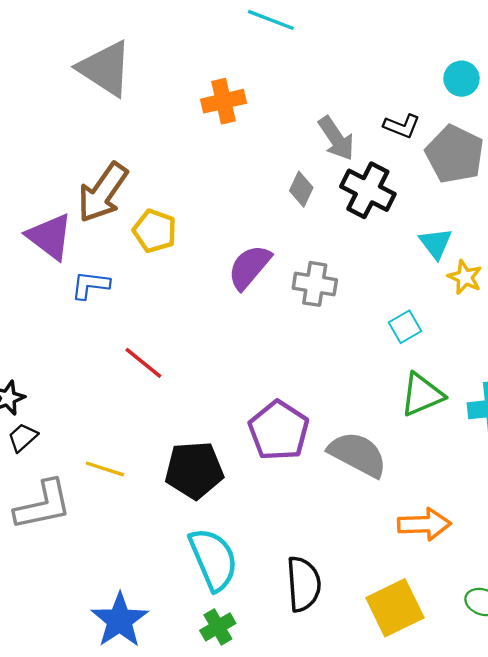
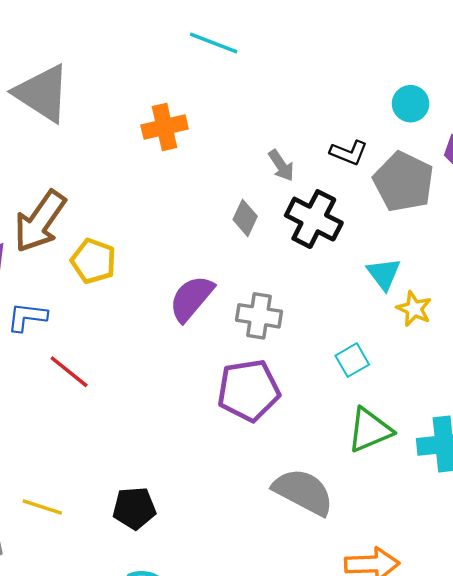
gray arrow: (336, 138) -> (281, 165), size x0.7
red line: (143, 363) -> (69, 372), moved
purple pentagon: (279, 431) -> (249, 390), moved, turned 30
black pentagon: (194, 470) -> (134, 508), size x0.7

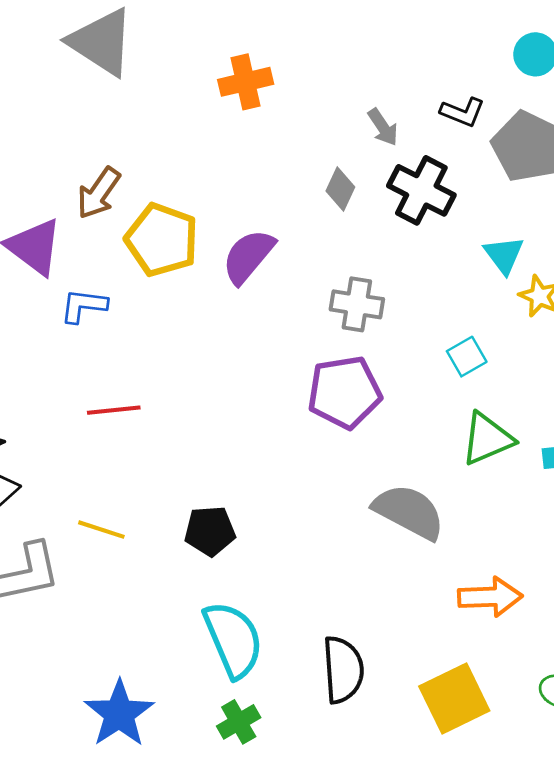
brown arrow: (40, 221) -> (99, 193), size x0.7
yellow pentagon: (93, 261) -> (162, 240), size x1.4
purple semicircle: (191, 298) -> (248, 256), moved
red line: (69, 372) -> (114, 410), moved, turned -45

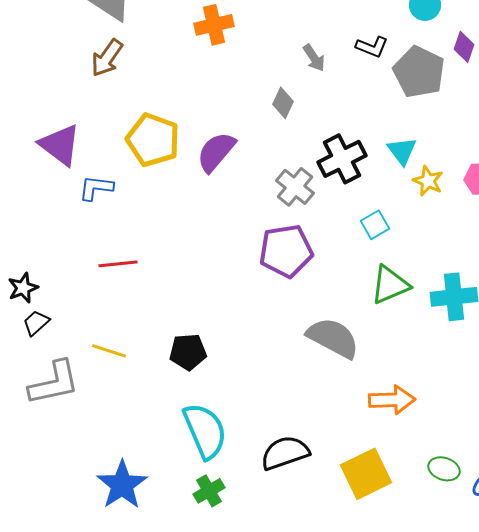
black cross: (421, 190) -> (342, 159), moved, turned 36
brown arrow: (99, 193) -> (107, 58), moved
gray cross: (357, 304) -> (295, 187), turned 30
black semicircle: (343, 670) -> (285, 453), turned -105

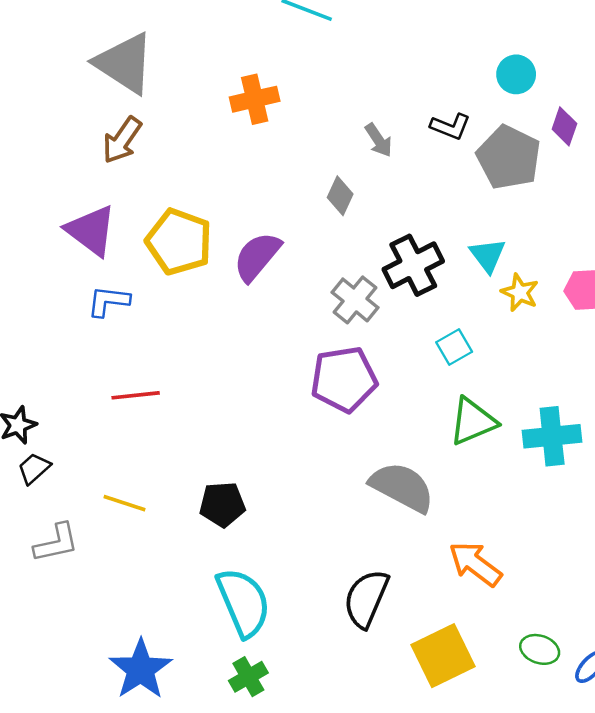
purple triangle: (60, 145) -> (91, 231), moved
gray L-shape: (54, 383) -> (56, 543), size x0.7
orange arrow: (392, 400) -> (475, 564), turned -141
black semicircle: (285, 453) -> (366, 599), moved, turned -48

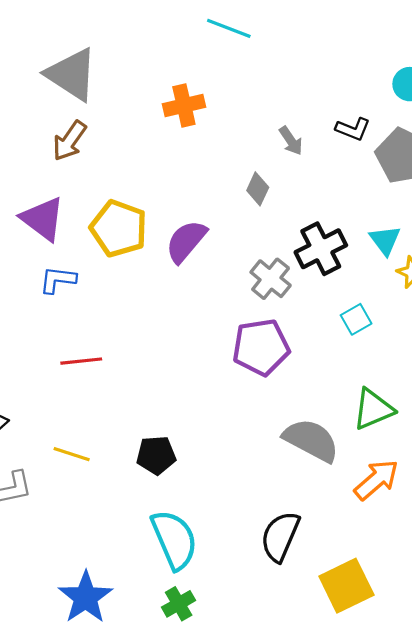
green triangle: (473, 421) -> (373, 409), moved
orange arrow: (475, 564) -> (376, 480), moved, turned 102

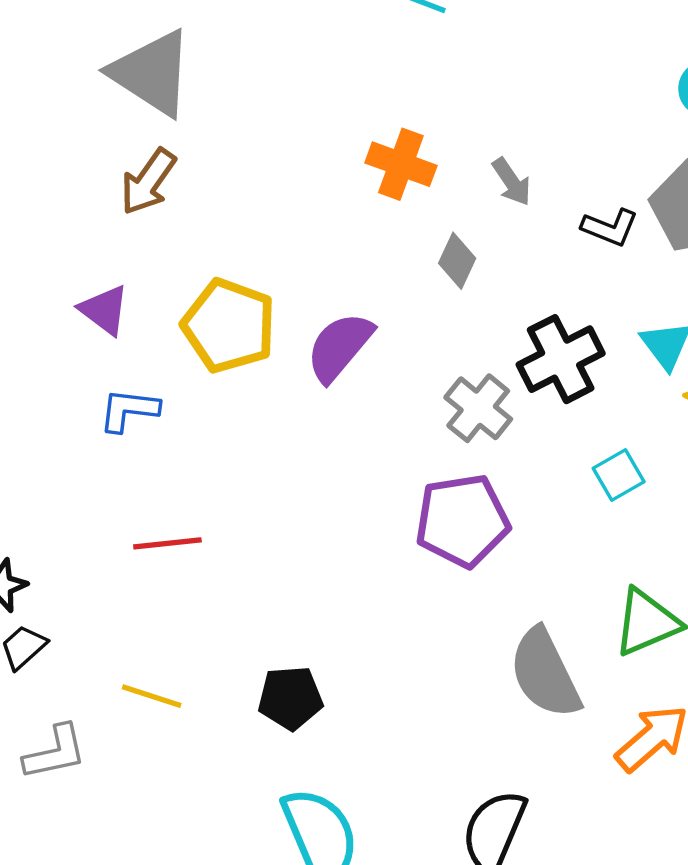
orange cross: (184, 105) -> (401, 164), moved, turned 33
black L-shape: (353, 129) -> (610, 227), moved
purple triangle: (43, 219) -> (104, 310), size x0.7
gray semicircle: (311, 440) -> (545, 673), turned -144

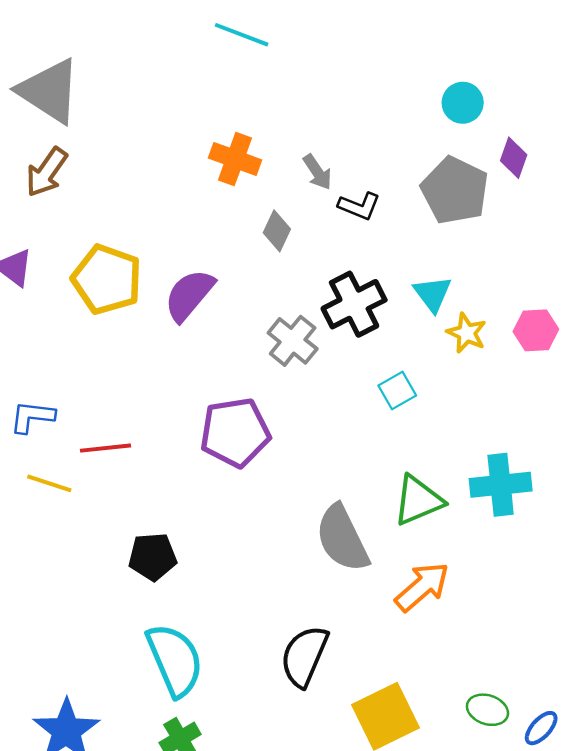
black L-shape: (610, 227) -> (359, 206), moved
blue L-shape: (129, 410) -> (32, 417), moved
purple pentagon: (462, 521) -> (235, 432), moved
red line: (167, 543) -> (105, 448), moved
yellow line: (152, 696) -> (49, 483), moved

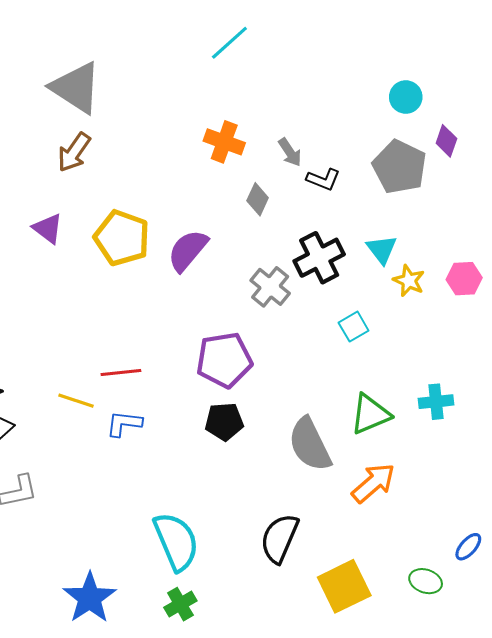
cyan line: (242, 35) -> (229, 43), turned -63
blue L-shape: (32, 417) -> (124, 424), moved
cyan cross: (501, 485) -> (436, 402), size x0.7
black pentagon: (153, 557) -> (224, 421), moved
blue ellipse: (541, 728) -> (468, 547), moved

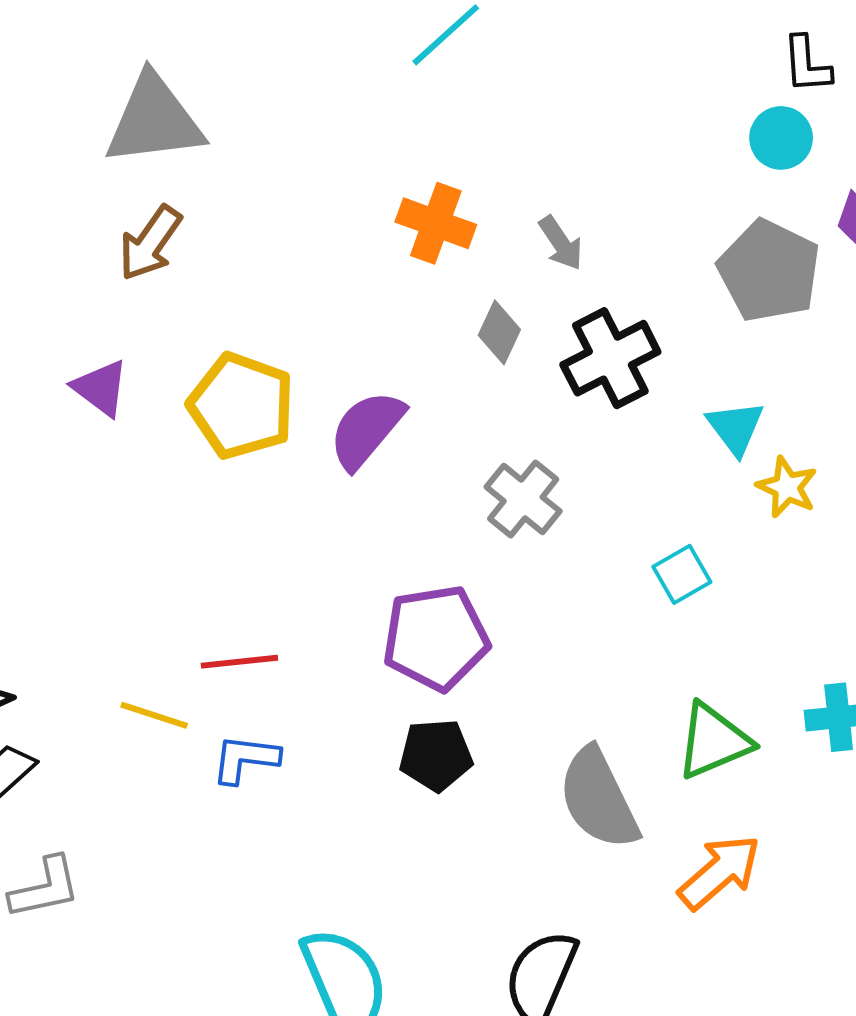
gray triangle: (76, 88) -> (154, 120), turned -40
black L-shape: (323, 179) -> (807, 65), moved, turned 64
black cross: (319, 258) -> (610, 358), moved

